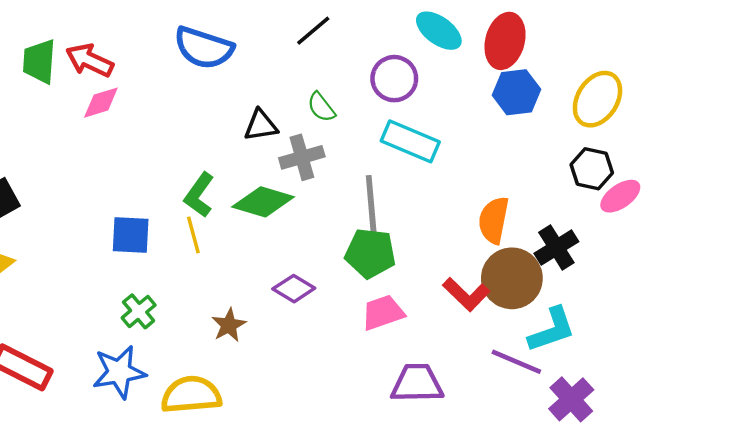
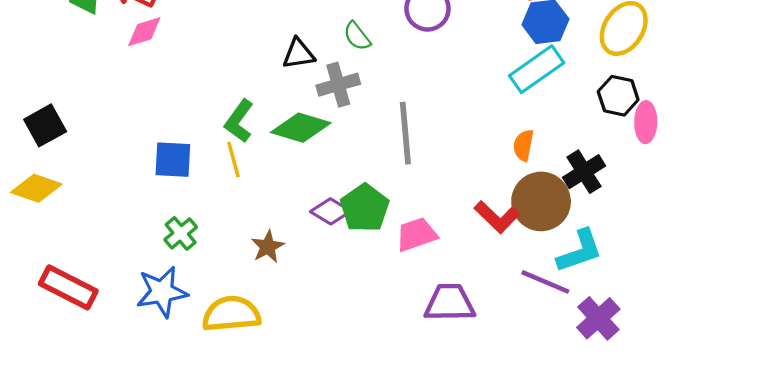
cyan rectangle: (410, 141) -> (537, 69), moved, turned -58
pink ellipse: (620, 196) -> (646, 122), turned -54
orange semicircle: (494, 220) -> (523, 145), size x0.7
green pentagon: (370, 253) -> (365, 208), moved, turned 30

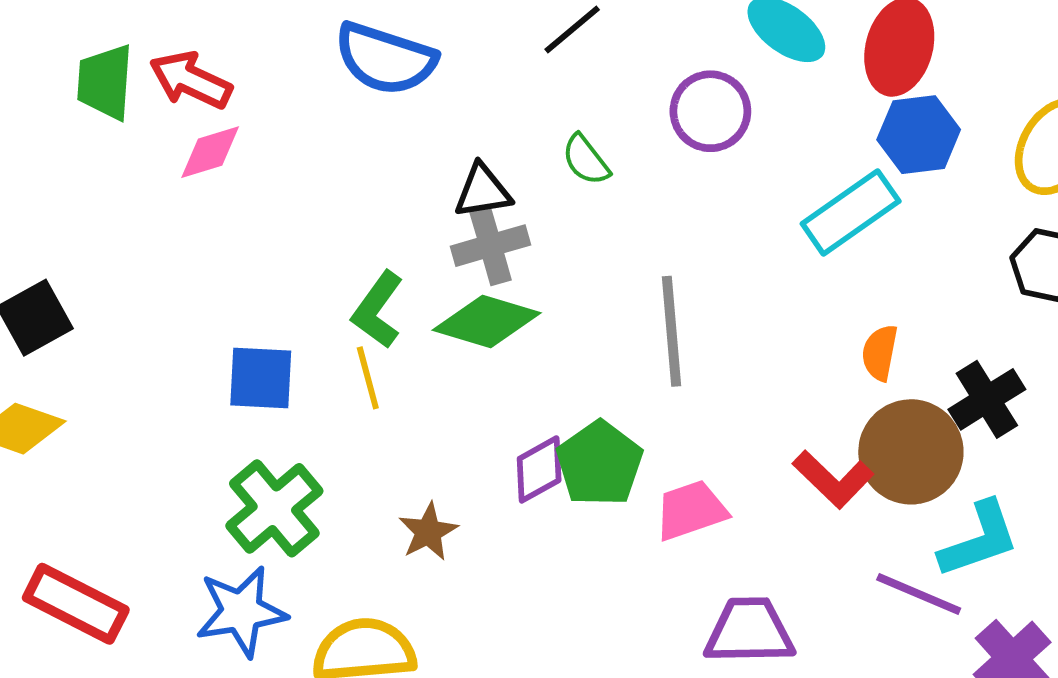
cyan rectangle: (537, 69) -> (851, 212), moved
gray cross: (338, 85) -> (490, 246), moved
purple diamond: (331, 211) -> (539, 469), turned -60
green cross: (181, 233) -> (274, 508), size x1.6

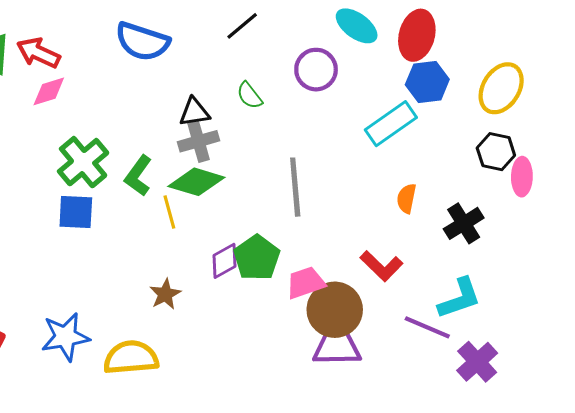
yellow line: (368, 378) -> (169, 212), moved
brown circle: (911, 452) -> (335, 310), moved
green cross: (274, 508) -> (83, 162), moved

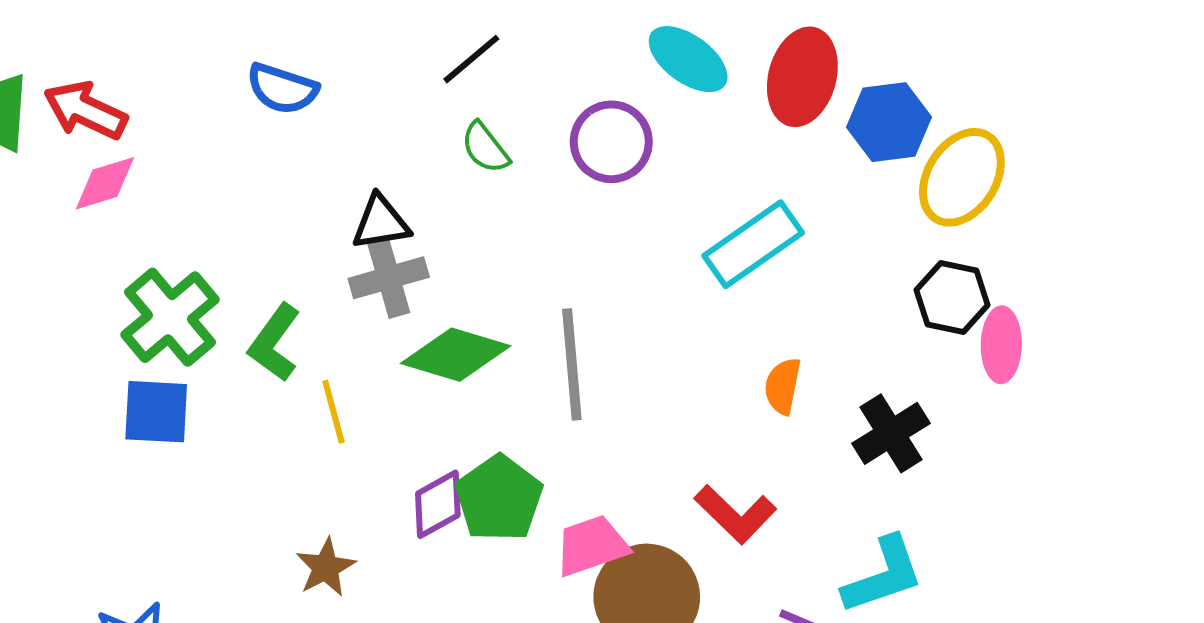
blue semicircle: (142, 41) -> (282, 89), size x0.7
blue hexagon: (427, 82) -> (889, 122), moved
green semicircle: (249, 96) -> (485, 148), moved
green diamond: (196, 182) -> (456, 355), moved

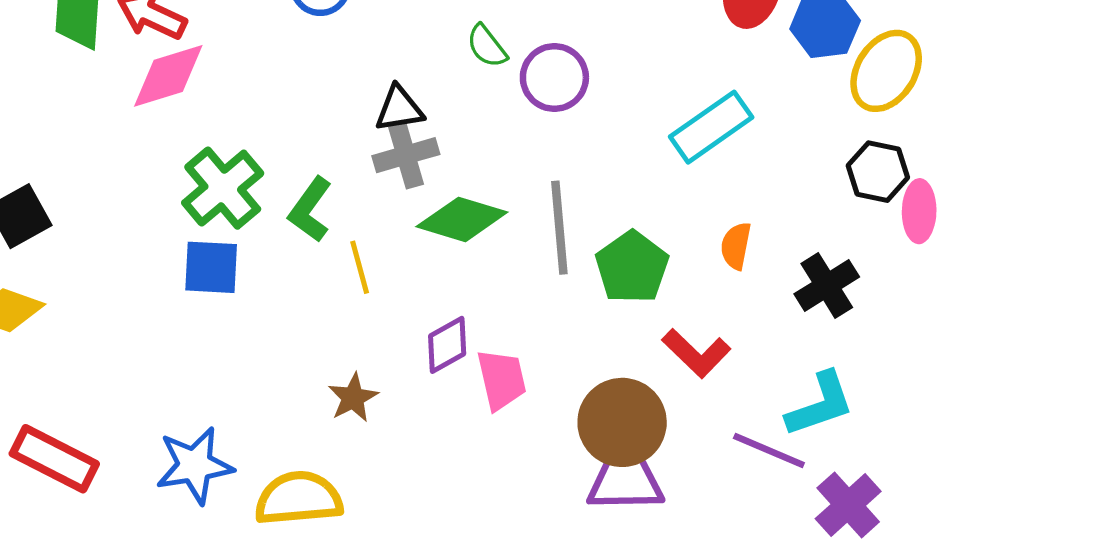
purple circle: (611, 142) -> (554, 78), moved
pink diamond: (105, 183) -> (168, 76), size x1.4
green pentagon: (499, 498) -> (632, 267), moved
pink trapezoid: (592, 546) -> (502, 380), moved, turned 96

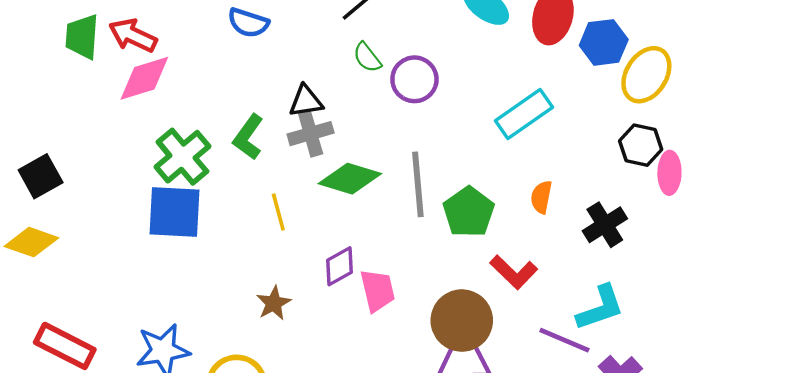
green L-shape: (310, 210) -> (248, 137), moved
blue square: (211, 267) -> (174, 212), size x1.4

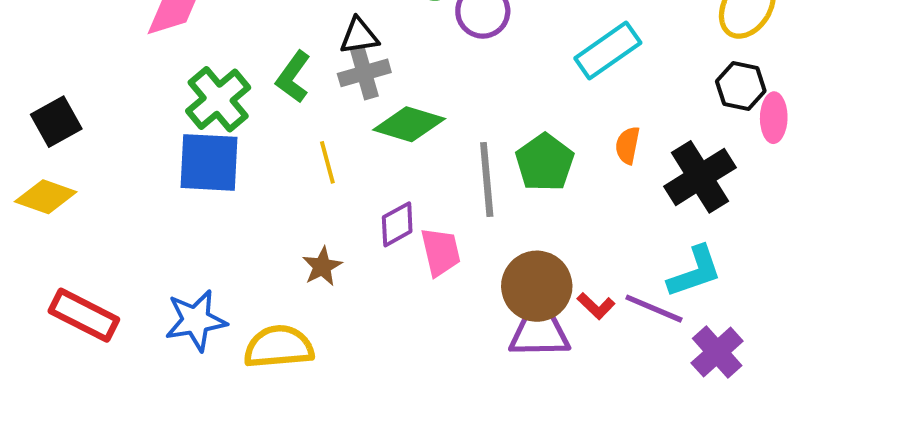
gray line: (418, 184) -> (487, 180), moved
black cross: (605, 225) -> (700, 177), size x1.4
red L-shape: (514, 272) -> (596, 306), moved, size x0.7

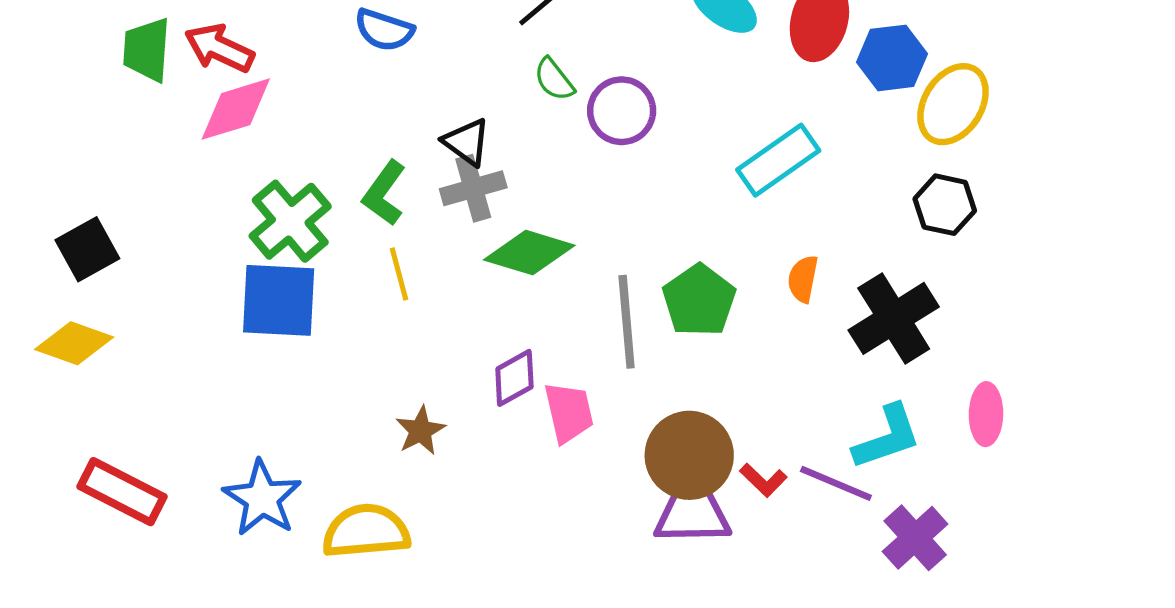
black triangle: (359, 36) -> (467, 142), turned 45
pink ellipse: (774, 118) -> (986, 414), moved
yellow line: (327, 162) -> (399, 274), moved
blue star: (196, 320) -> (262, 498), turned -30

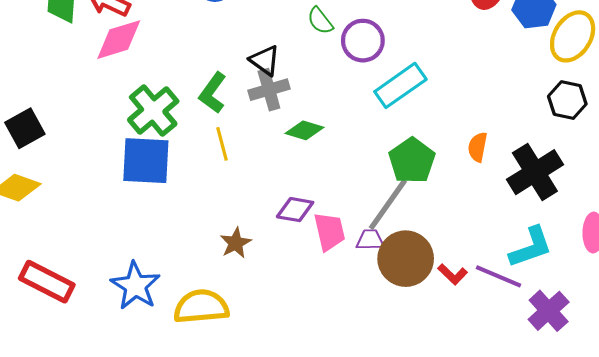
cyan rectangle: (778, 160) -> (400, 85), moved
green diamond: (529, 253) -> (304, 130), size x0.7
gray line: (627, 322) -> (388, 204), moved, turned 40
purple diamond: (514, 378) -> (295, 210), turned 39
purple trapezoid: (692, 515) -> (370, 240), moved, size x0.6

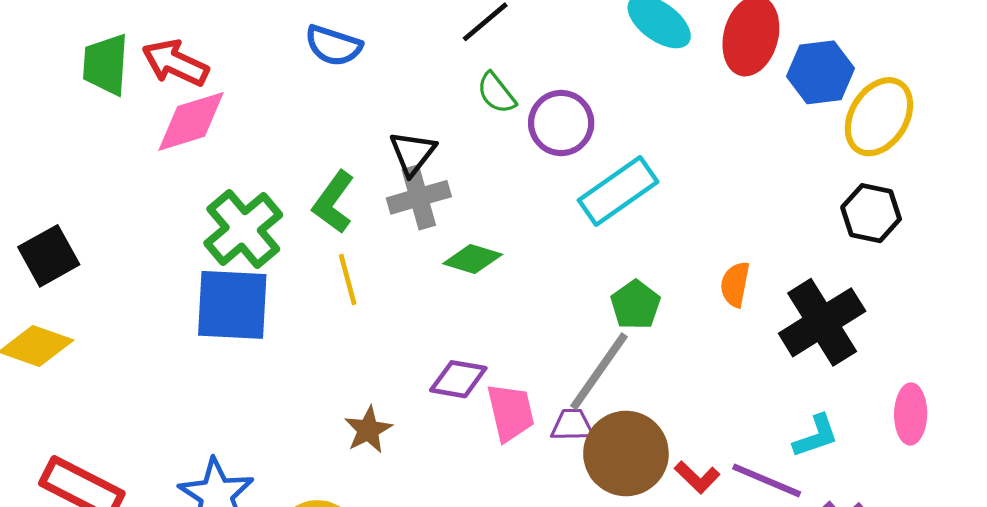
black triangle: (265, 60) -> (412, 153), turned 32
green pentagon: (412, 161) -> (635, 305), size x0.7
cyan L-shape: (531, 247) -> (816, 436), size x0.7

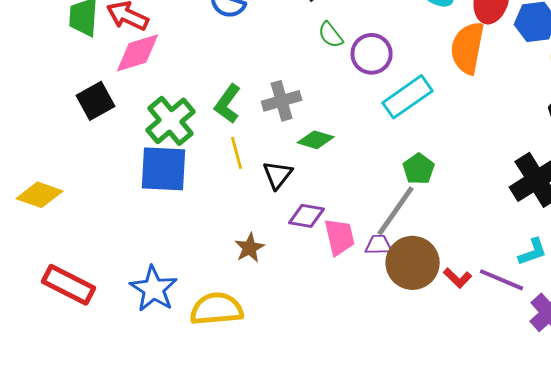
black triangle: (412, 153) -> (278, 175), moved
black square: (49, 256) -> (96, 101), moved
orange semicircle: (735, 284) -> (468, 48), moved, size x1.8

